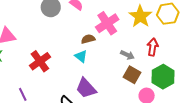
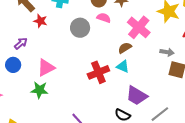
red cross: (40, 61) -> (98, 72), moved, turned 30

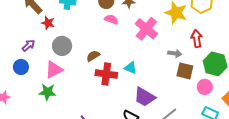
gray circle: (80, 28) -> (62, 46), moved
brown semicircle: (125, 48) -> (93, 56), moved
red cross: (98, 72) -> (106, 74), turned 30

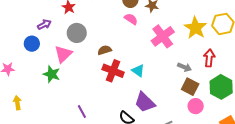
pink triangle: (54, 70) -> (63, 54), turned -30
pink circle: (205, 87) -> (196, 106), moved

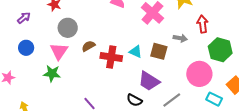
purple arrow: (44, 25) -> (24, 18), moved
brown semicircle: (105, 50) -> (88, 46), moved
brown square: (190, 87) -> (159, 51), moved
pink circle: (196, 106) -> (199, 74), size x1.6

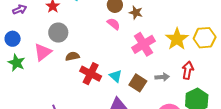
gray arrow: (180, 38) -> (162, 77), turned -32
green star: (52, 73) -> (16, 63), moved

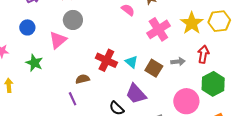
brown semicircle: (72, 56) -> (83, 79), moved
green star: (16, 63) -> (34, 63), moved

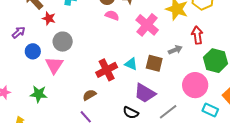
blue circle: (27, 27) -> (33, 51), moved
red cross: (106, 60) -> (107, 70), turned -35

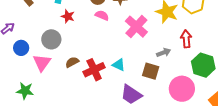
red star: (49, 18) -> (68, 16), moved
brown square: (154, 63) -> (151, 71), moved
brown semicircle: (89, 95) -> (72, 62), moved

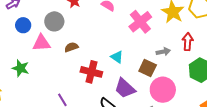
pink triangle: (42, 63) -> (41, 43), turned 42
red cross: (94, 70) -> (91, 72), moved, turned 30
pink circle: (182, 89) -> (163, 90), moved

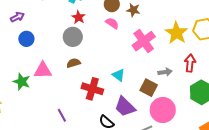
gray circle: (54, 21) -> (73, 37), moved
pink triangle: (41, 43) -> (43, 70), moved

